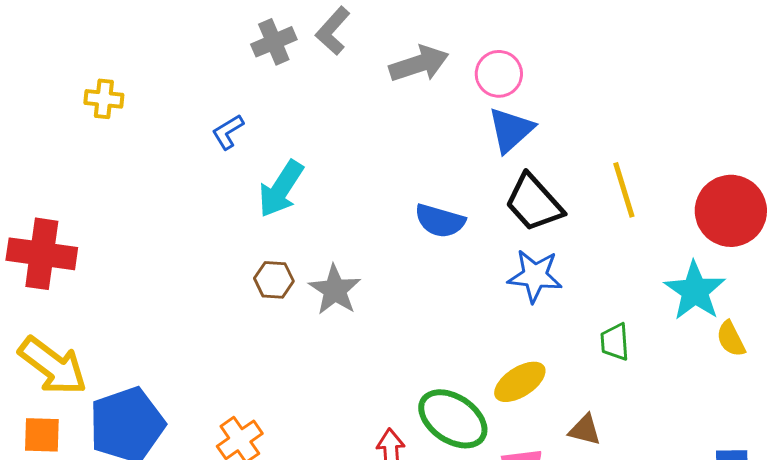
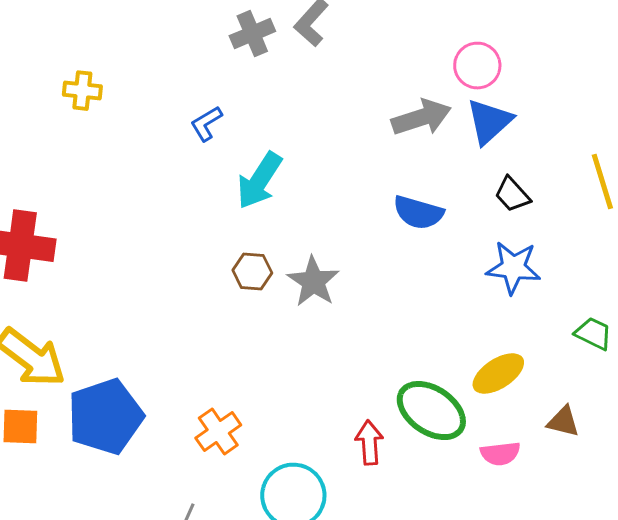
gray arrow: (419, 64) -> (421, 118), moved
black trapezoid: (534, 203) -> (512, 195), size x0.6
green trapezoid: (615, 342) -> (593, 334), turned 120

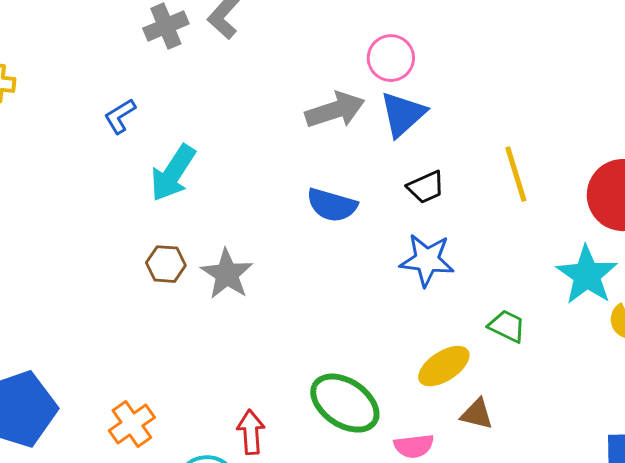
black trapezoid: (512, 195) -> (426, 187), turned -72
yellow ellipse: (498, 374) -> (444, 366), moved
red arrow: (369, 443) -> (251, 432), moved

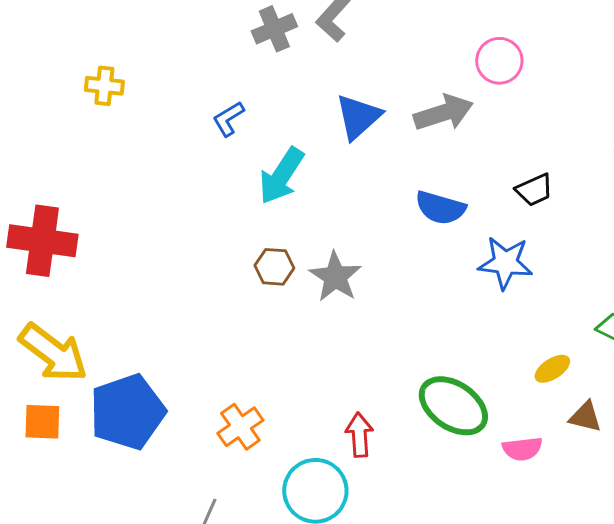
blue triangle: (403, 114) -> (358, 117), moved
blue star: (427, 260) -> (505, 263), moved
yellow ellipse: (444, 366) -> (552, 369), size x0.7

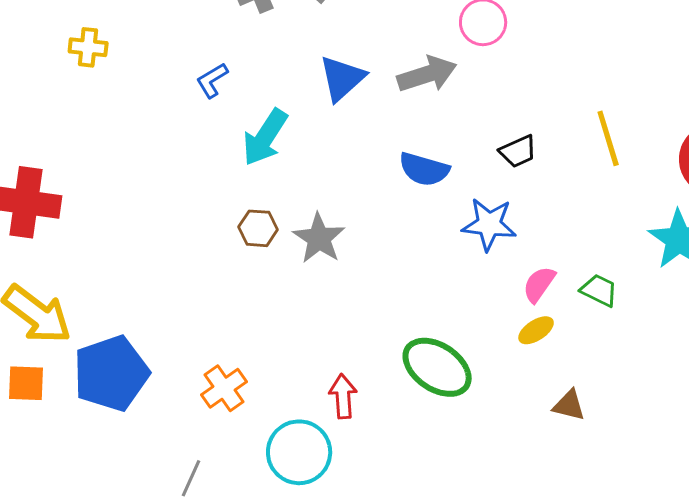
brown triangle: (585, 417) -> (569, 405), moved
pink semicircle: (522, 449) -> (539, 284), moved, turned 132

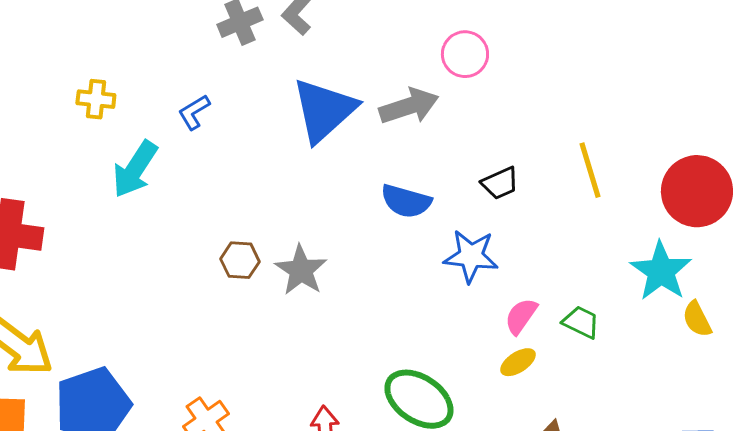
yellow cross: (88, 47) -> (96, 99), moved
blue triangle: (342, 78) -> (324, 110), size x1.4
cyan arrow: (265, 137) -> (135, 169), moved

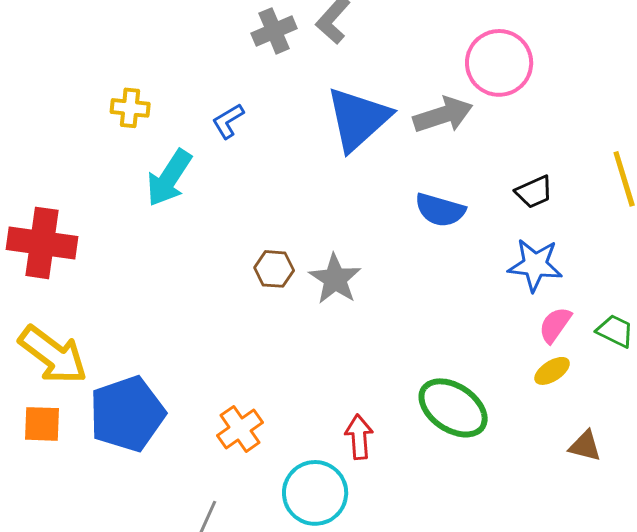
pink circle: (465, 54) -> (499, 63), size x1.4
blue star: (471, 256) -> (535, 265), moved

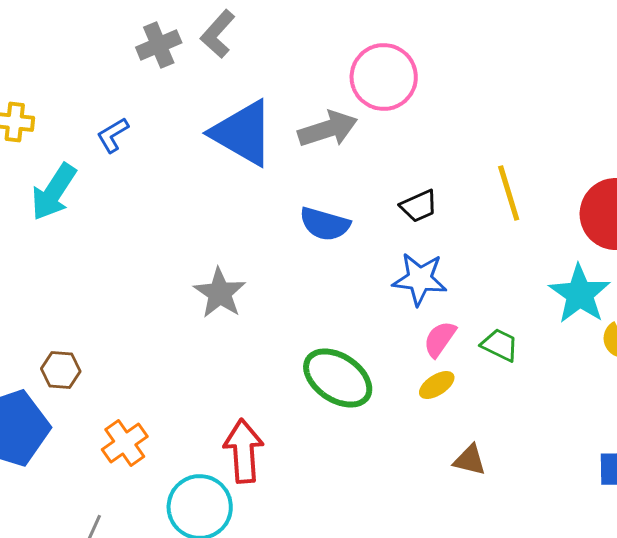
blue triangle: (358, 119) -> (243, 133), turned -48
brown hexagon: (274, 269) -> (61, 370), moved
green ellipse: (453, 408) -> (338, 378), moved
red arrow: (359, 437) -> (244, 451), size x1.4

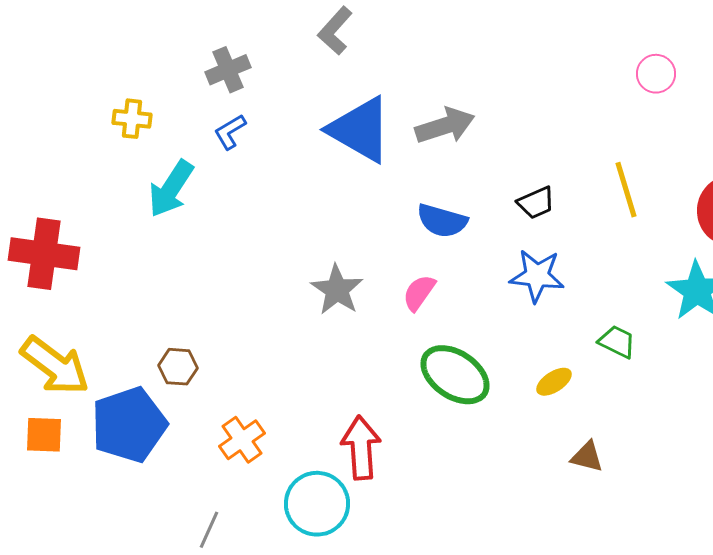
gray cross: (159, 45) -> (228, 70), moved
pink circle: (384, 77) -> (656, 74), moved, size x0.6
pink semicircle: (440, 339) -> (419, 293), moved

